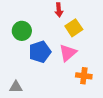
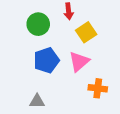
green circle: (22, 31) -> (38, 24), moved
gray triangle: (16, 87) -> (37, 101), moved

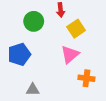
blue pentagon: (46, 60) -> (19, 54), moved

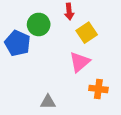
blue pentagon: (19, 54) -> (18, 43), moved, turned -30
gray triangle: (33, 90) -> (48, 102), moved

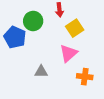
gray triangle: (48, 102) -> (41, 72), moved

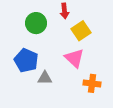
blue pentagon: (15, 37) -> (26, 60), moved
pink triangle: (69, 53) -> (74, 58), turned -36

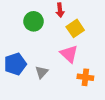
blue pentagon: (26, 60) -> (15, 64), moved, turned 30
gray triangle: (45, 78) -> (42, 72), turned -48

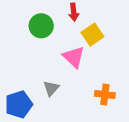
pink triangle: (69, 54) -> (74, 57), moved
blue pentagon: (15, 64) -> (19, 104), moved

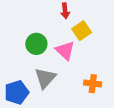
green circle: (41, 26) -> (36, 44), moved
gray triangle: (51, 88) -> (45, 78), size x1.5

